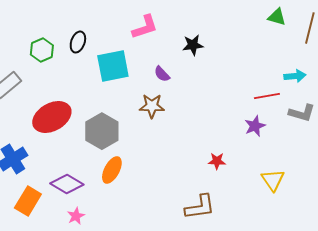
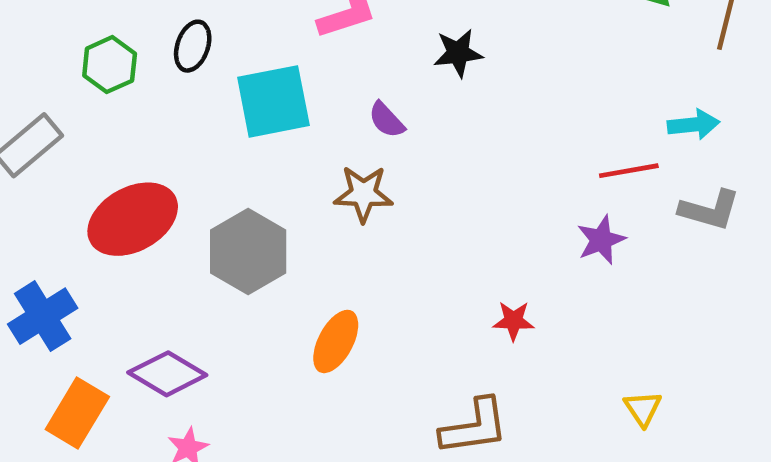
orange ellipse: (112, 170) -> (336, 341), moved
yellow triangle: (273, 180) -> (643, 408), moved, size x0.7

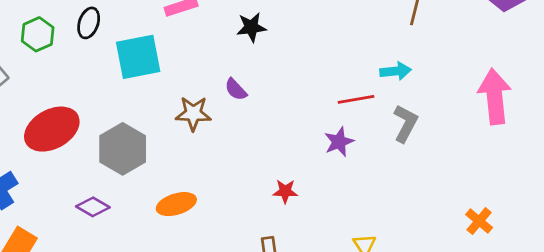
purple semicircle: (387, 120) -> (236, 89), moved
gray L-shape: (710, 210) -> (406, 123), turned -78
orange ellipse: (336, 341) -> (176, 204), turned 45
purple diamond: (167, 374) -> (93, 207), moved, size x0.7

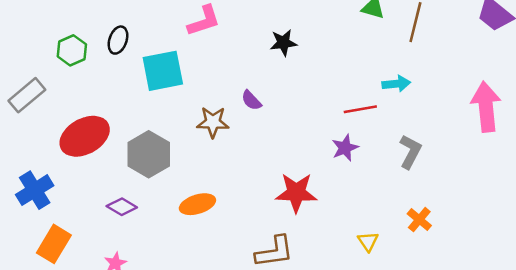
black star: (251, 27) -> (283, 43), moved
gray L-shape: (406, 123) -> (410, 152), moved
red star: (285, 191) -> (296, 193), size x1.8
orange cross: (479, 221) -> (419, 220), moved

